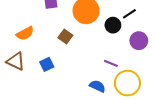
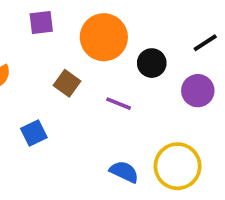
black line: (129, 14) -> (205, 43), moved
purple line: (111, 63) -> (119, 104), moved

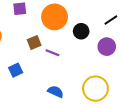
brown square: (67, 83) -> (34, 43), turned 32
purple line: (119, 104) -> (52, 53), moved
blue semicircle: (124, 172) -> (56, 92), moved

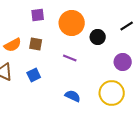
brown square: (34, 43) -> (36, 44), moved, turned 32
purple circle: (107, 47) -> (123, 62), moved

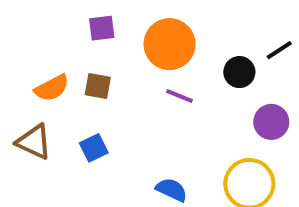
black circle: (98, 37) -> (239, 72), moved
purple line: (70, 58) -> (180, 96), moved

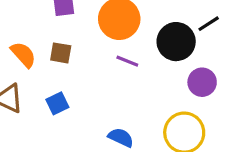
black circle: (239, 72) -> (176, 42), size x1.5
orange semicircle: (52, 88) -> (23, 55), turned -104

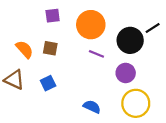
purple circle: (202, 82) -> (126, 73), moved

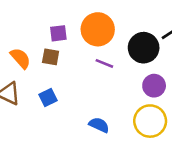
purple square: (53, 16) -> (58, 33), moved
purple circle: (126, 73) -> (154, 86), moved

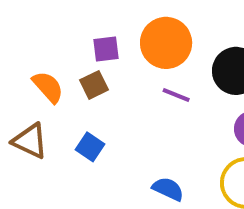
brown square: (51, 57) -> (94, 85), turned -36
blue square: (48, 97) -> (90, 147), turned -30

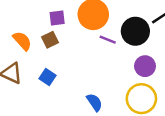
purple line: (176, 95) -> (108, 40), moved
blue semicircle: (168, 189) -> (94, 102), turned 30

